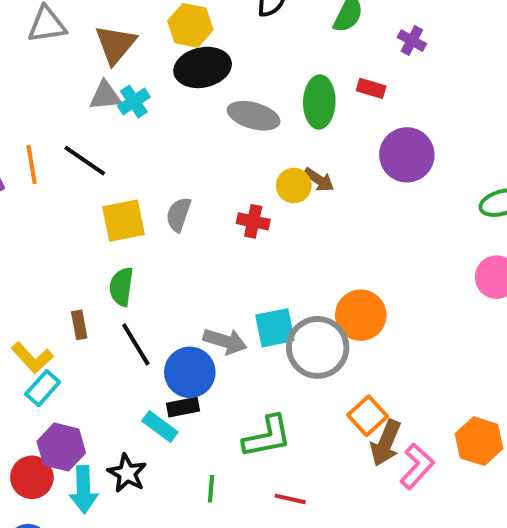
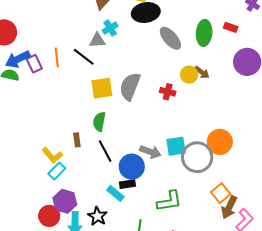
gray triangle: (105, 96) -> (97, 40), moved
gray ellipse: (254, 116) -> (170, 38), turned 30
gray semicircle: (178, 215) -> (130, 86), size x1.6

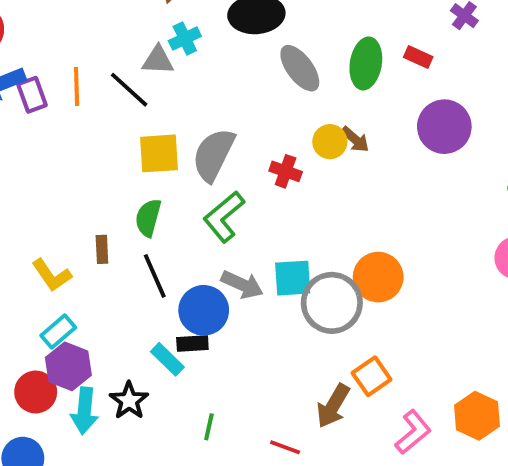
cyan rectangle: (57, 171) -> (58, 331), moved
green L-shape: (169, 201) -> (224, 217), moved, turned 144
brown arrow: (229, 207) -> (333, 406), moved

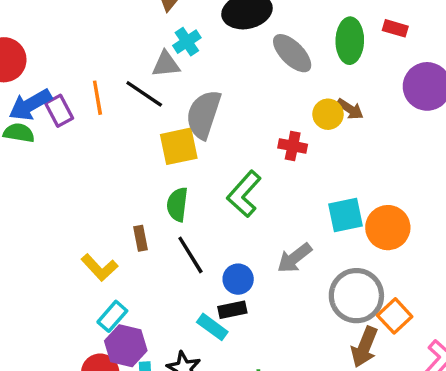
gray semicircle: (213, 155) -> (204, 114), moved
cyan square: (293, 278) -> (346, 215), moved
gray arrow: (242, 285) -> (294, 258), moved, turned 126
gray circle: (332, 303) -> (356, 296), moved
blue circle: (204, 310) -> (238, 279), size x0.7

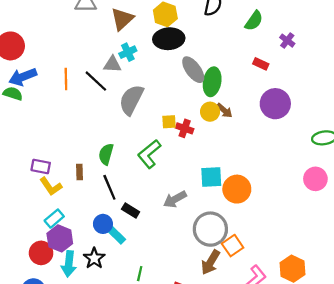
green ellipse: (350, 41) -> (212, 82), moved
purple rectangle: (59, 111) -> (41, 167), moved, turned -60
yellow square: (179, 146) -> (169, 122), moved, size x0.6
blue circle: (238, 279) -> (103, 224), moved
black rectangle: (232, 310) -> (131, 211), moved, turned 35

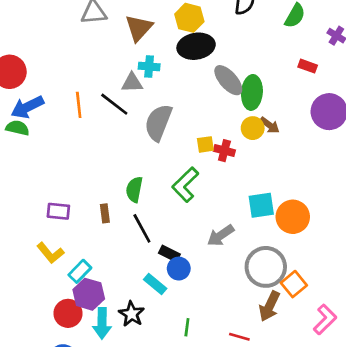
cyan cross: (128, 52) -> (149, 67), turned 35
yellow L-shape: (51, 186) -> (50, 253), moved
blue circle: (103, 224) -> (179, 269), moved

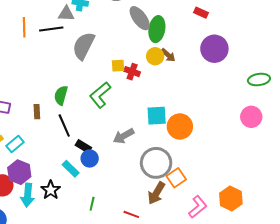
black line: (114, 104) -> (51, 29), turned -50
cyan rectangle: (80, 271) -> (15, 144), moved

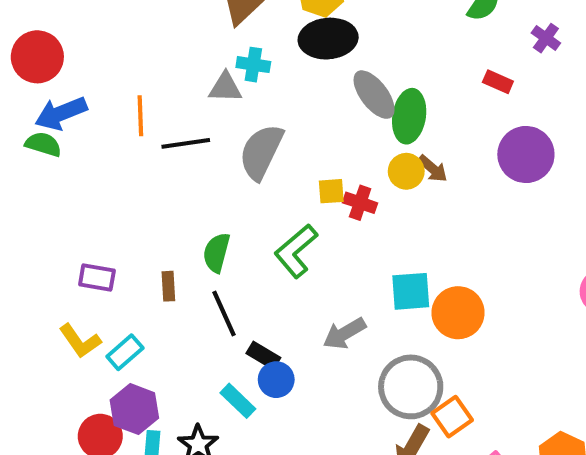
black line: (51, 29) -> (186, 143), moved

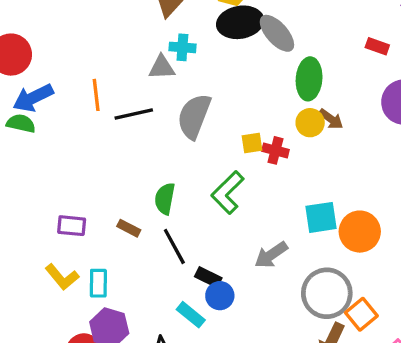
gray ellipse: (374, 95) -> (277, 33), moved
brown rectangle: (168, 286) -> (129, 228), turned -55
cyan rectangle: (125, 352) -> (98, 283), turned -44

